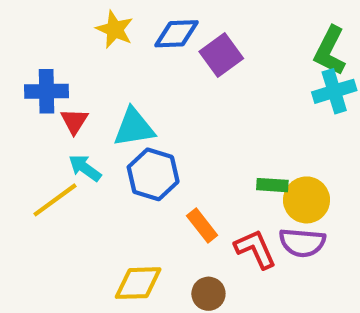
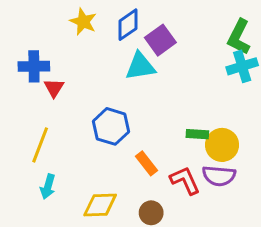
blue diamond: (177, 34) -> (128, 25), turned -32
cyan triangle: (134, 127) -> (140, 66), moved
cyan arrow: (85, 168) -> (48, 187), moved, turned -110
yellow line: (55, 200) -> (40, 145), turned -33

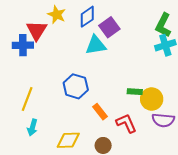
red triangle: (54, 88) -> (37, 30), moved, size x1.5
purple semicircle: (219, 176) -> (163, 120), moved

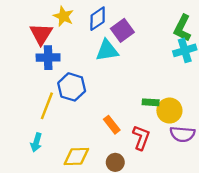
blue cross: (23, 45) -> (48, 58), moved
blue hexagon: (76, 86) -> (72, 87), moved
yellow line: (27, 99) -> (47, 106), moved
red L-shape: (126, 123) -> (141, 138), turned 45

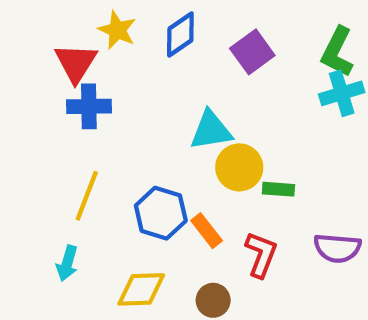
purple square: (122, 30) -> (252, 52), moved
cyan triangle: (107, 50) -> (211, 130), moved
blue hexagon: (72, 87) -> (161, 213), moved
yellow circle: (169, 111) -> (239, 167), moved

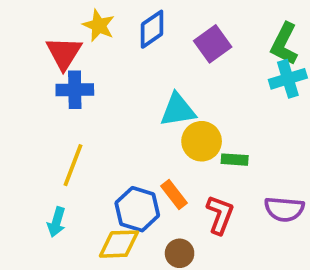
blue hexagon: (161, 213) -> (137, 209), moved

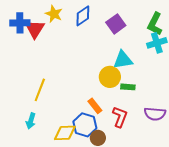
blue cross: (75, 90) -> (20, 23), moved
cyan triangle: (178, 110) -> (123, 60), moved
blue hexagon: (137, 209) -> (85, 125), moved

